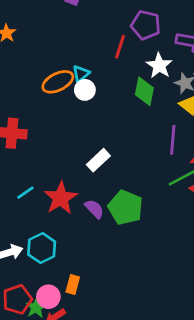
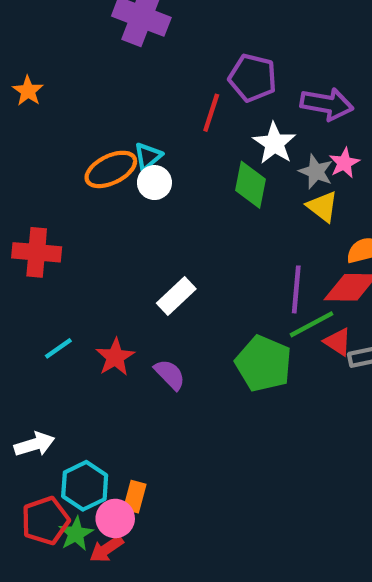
purple line: (173, 140) -> (296, 289), moved
red star: (61, 198) -> (115, 357), size x0.7
green pentagon: (125, 207) -> (264, 364), moved
cyan hexagon: (42, 248) -> (85, 486), moved
pink circle: (48, 297) -> (115, 518), moved

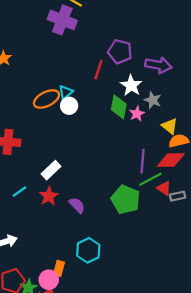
pink star: (344, 163) -> (137, 114), moved
yellow triangle: (322, 207) -> (170, 126), moved
white rectangle: (176, 296) -> (51, 170), moved
cyan hexagon: (85, 486) -> (88, 250), moved

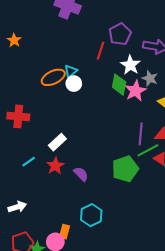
purple pentagon: (120, 52) -> (120, 34), turned 30
pink star: (137, 114) -> (135, 91), size x1.5
green pentagon: (126, 200) -> (125, 169), turned 30

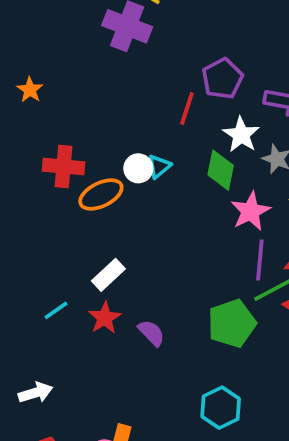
cyan triangle: (71, 71) -> (159, 166), moved
orange ellipse: (53, 77) -> (101, 194), moved
pink star: (135, 91) -> (251, 211), moved
red cross: (18, 116) -> (64, 166), moved
cyan hexagon: (91, 215) -> (221, 408), moved

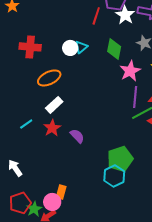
white star: (241, 135) -> (125, 15), moved
orange ellipse: (101, 194) -> (49, 78), moved
green pentagon: (232, 323) -> (120, 159), moved
white arrow: (36, 393) -> (15, 168), turned -108

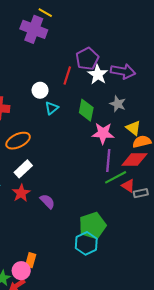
white circle: (70, 48) -> (40, 90), moved
pink star: (130, 71) -> (103, 133), turned 30

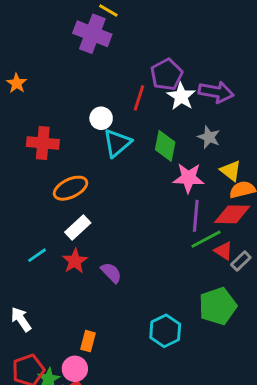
cyan triangle: (52, 108) -> (117, 143), size x1.5
gray rectangle: (141, 193) -> (241, 261), turned -32
green pentagon: (93, 226) -> (218, 306), moved
orange rectangle: (31, 260) -> (88, 341), moved

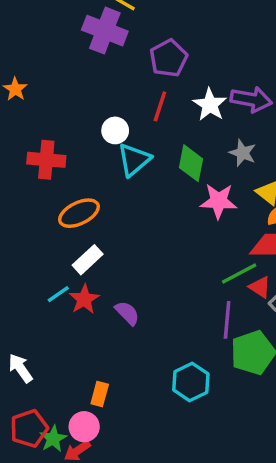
purple pentagon: (167, 75) -> (169, 58), moved
purple line: (196, 216) -> (227, 320), moved
cyan line: (37, 255) -> (58, 294), moved

